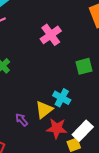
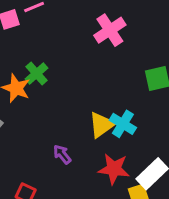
yellow triangle: (44, 110) -> (102, 125), moved

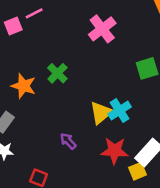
green cross: (37, 74) -> (57, 73), moved
cyan cross: (123, 124) -> (120, 111), turned 30

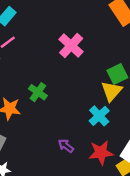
yellow triangle: (101, 113) -> (112, 91), moved
purple arrow: (68, 141) -> (66, 146), moved

